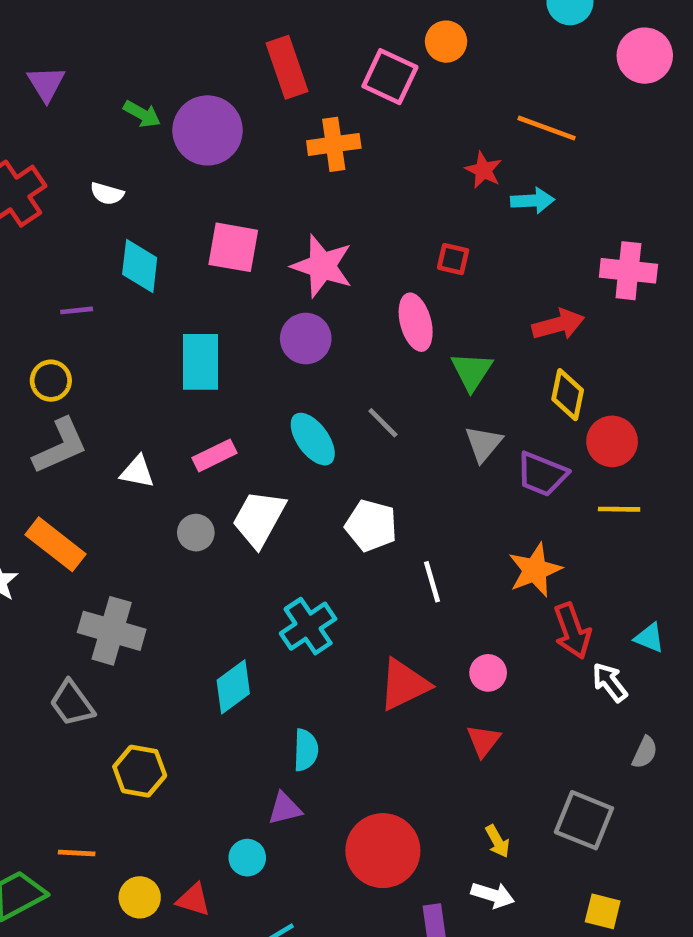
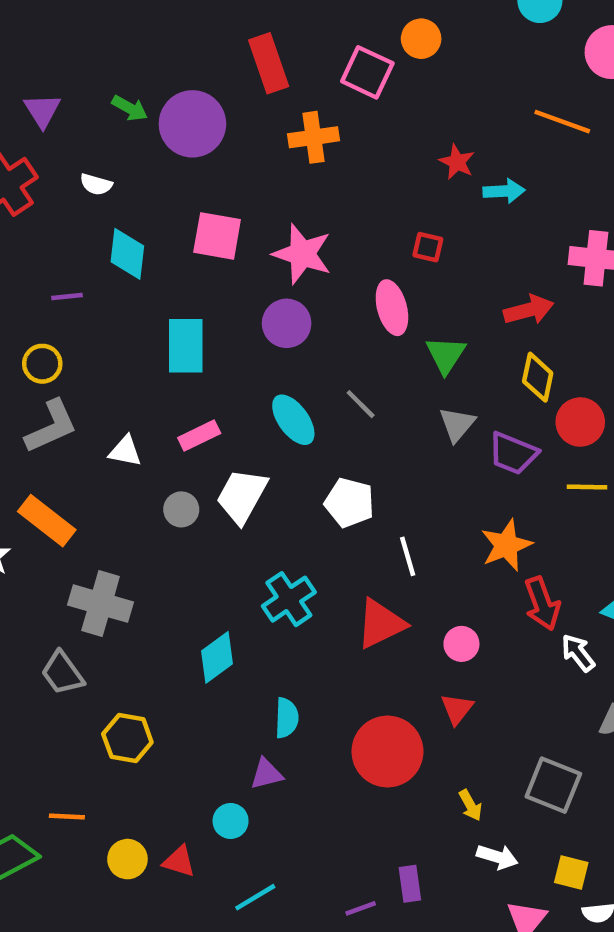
purple triangle: (46, 84) -> (42, 110), moved
orange line: (547, 128) -> (562, 122), moved
red triangle: (404, 685) -> (381, 624), moved
red circle: (383, 851) -> (387, 751), moved
white arrow: (493, 895) -> (497, 857), moved

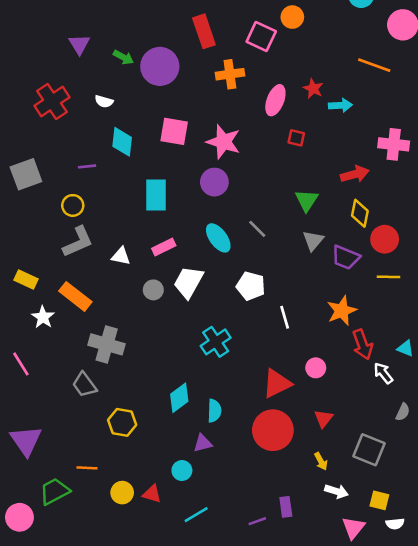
purple triangle: (42, 110) -> (79, 44), moved
pink ellipse: (392, 308) -> (275, 100), moved, turned 36
red triangle: (381, 624) -> (277, 383), moved
cyan diamond: (217, 657) -> (179, 398), moved
red triangle: (457, 709) -> (324, 419), moved

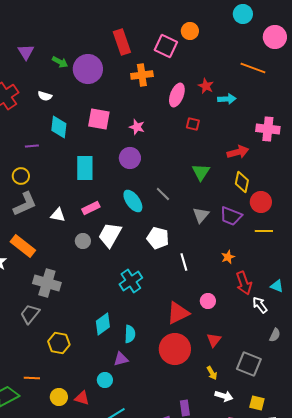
pink star: (223, 142) -> (137, 127), size x0.6
gray triangle: (313, 241) -> (201, 215), moved
orange star: (342, 311) -> (228, 257), size x0.6
gray trapezoid: (84, 385) -> (30, 314), turned 75

